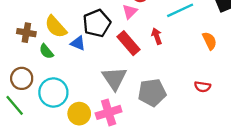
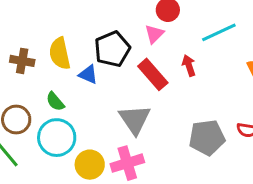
yellow semicircle: (56, 27) -> (60, 53), turned 30
green semicircle: (46, 51) -> (55, 101), moved
gray pentagon: (152, 92) -> (207, 138), moved

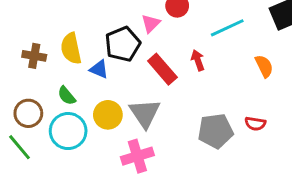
pink triangle: (154, 34) -> (151, 23), moved
yellow circle: (90, 165) -> (108, 115), moved

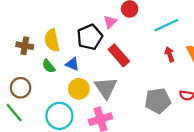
red arrow: (198, 60) -> (170, 54), moved
blue triangle: (99, 69) -> (72, 64), moved
green semicircle: (67, 96) -> (49, 66), moved
cyan circle: (68, 131) -> (59, 116), moved

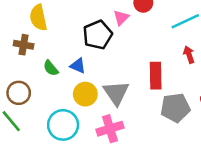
yellow semicircle: (52, 40) -> (38, 18), moved
red rectangle: (119, 55) -> (156, 76), moved, turned 40

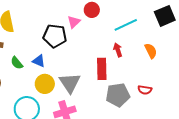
black pentagon: (98, 35) -> (55, 36), turned 30
red arrow: (189, 55) -> (118, 50), moved

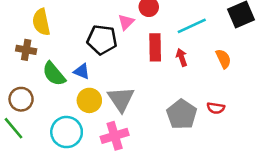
green semicircle: (17, 63) -> (54, 74), size x1.5
red rectangle: (102, 69) -> (155, 47), moved
gray pentagon: (118, 95) -> (182, 114), turned -30

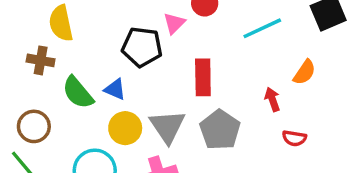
red rectangle: (155, 47) -> (203, 77), moved
red arrow: (182, 57) -> (272, 99), moved
orange semicircle: (223, 59) -> (304, 72), turned 60
gray pentagon: (182, 114) -> (220, 130), moved

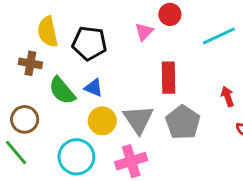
black pentagon: (142, 47) -> (89, 43), moved

